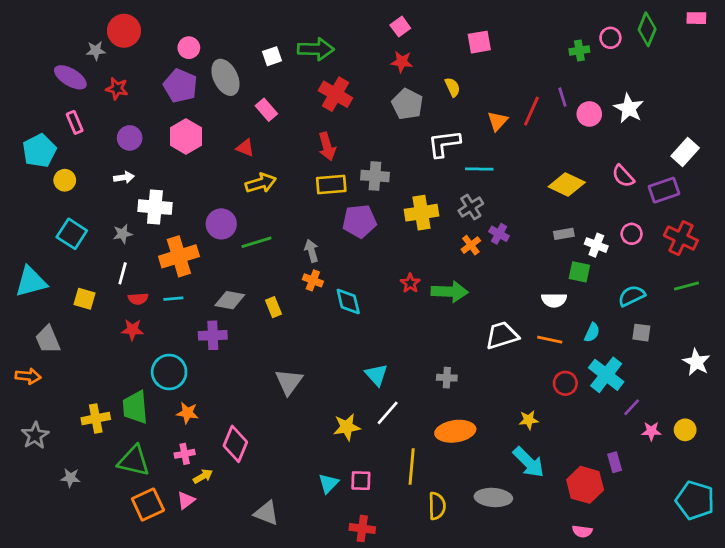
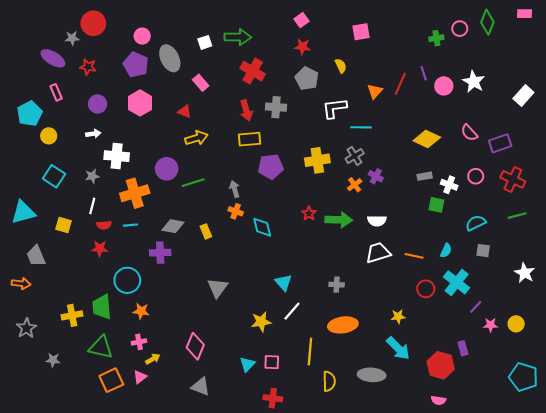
white rectangle: (685, 152) -> (523, 96), moved
gray cross: (375, 176) -> (276, 107), moved
white semicircle: (554, 300) -> (377, 221), moved
pink diamond: (235, 444) -> (195, 346), moved

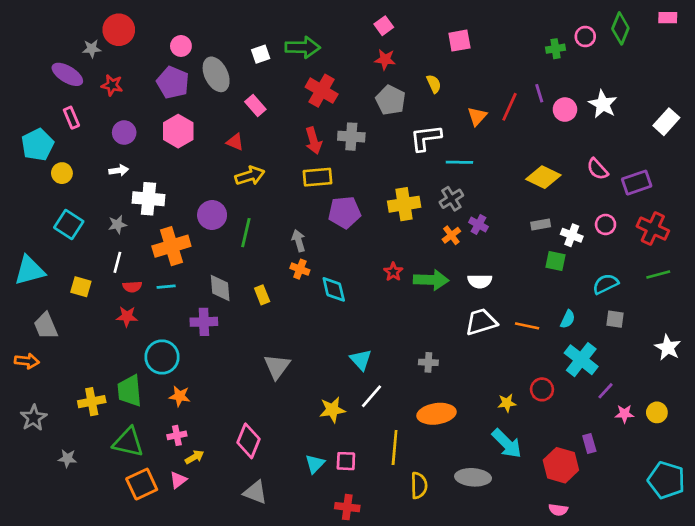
green line: (193, 183) -> (246, 233), turned -60
gray diamond: (173, 226) -> (220, 288), turned 75
red circle: (426, 289) -> (542, 389), moved

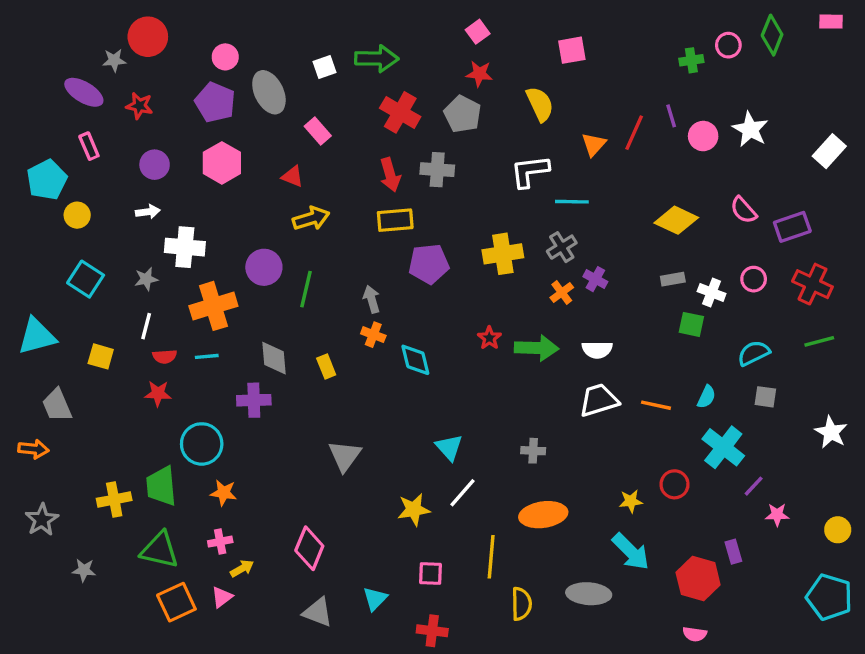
yellow semicircle: (434, 84) -> (540, 104), size x1.5
gray pentagon: (391, 100) -> (462, 114), moved
yellow circle: (657, 412) -> (838, 530), moved
cyan triangle: (315, 464) -> (375, 599), moved

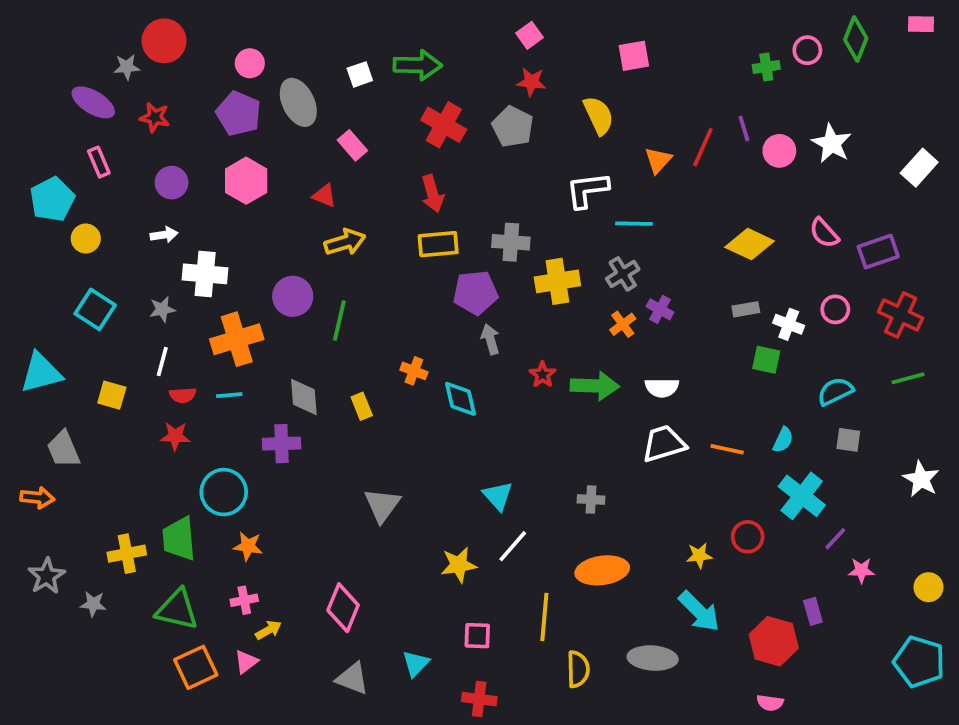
gray cross: (437, 170) -> (511, 242), moved
gray arrow: (372, 299) -> (490, 339), moved
gray star: (84, 570) -> (93, 604), moved

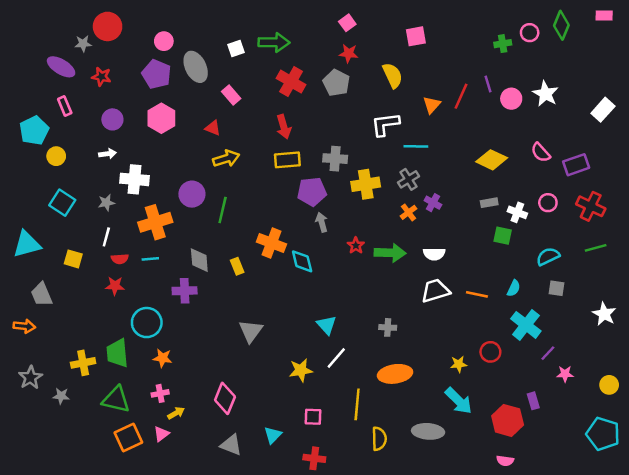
orange cross: (414, 371) -> (271, 243), size x1.6

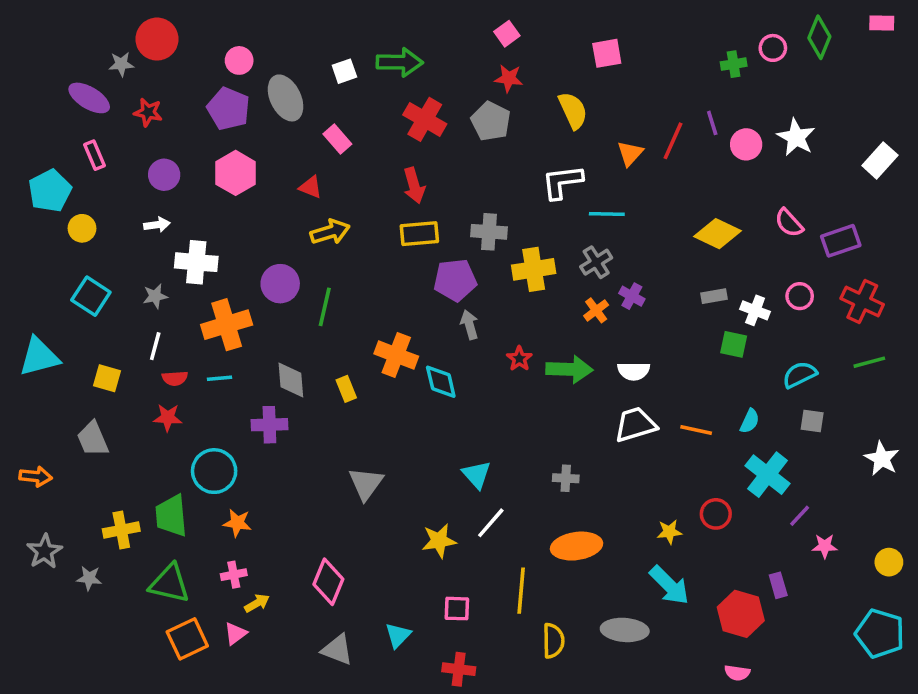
gray trapezoid: (41, 294) -> (93, 439), moved

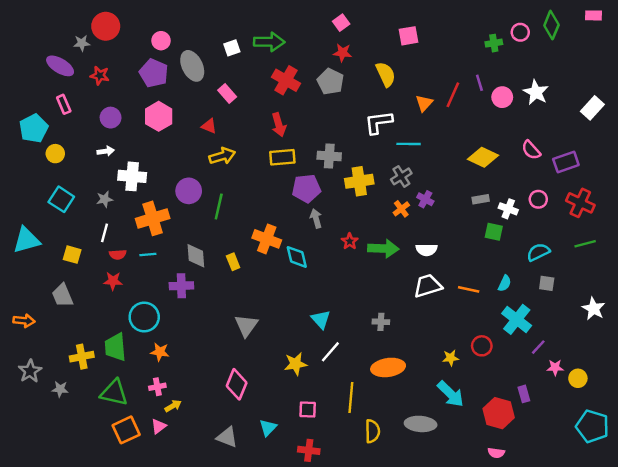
yellow circle: (889, 562) -> (578, 378), moved
pink diamond: (328, 582) -> (237, 384), moved

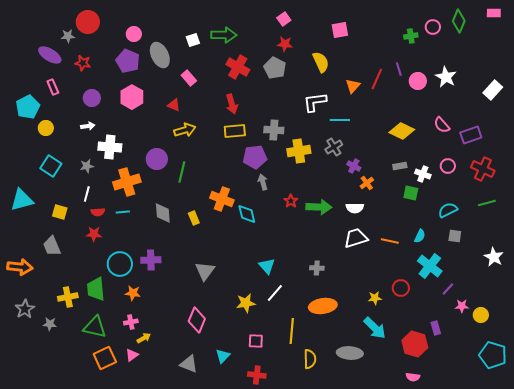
orange cross: (401, 209) -> (367, 183), moved
purple cross: (181, 286) -> (151, 260), moved
orange arrow: (24, 321) -> (20, 267), size x1.4

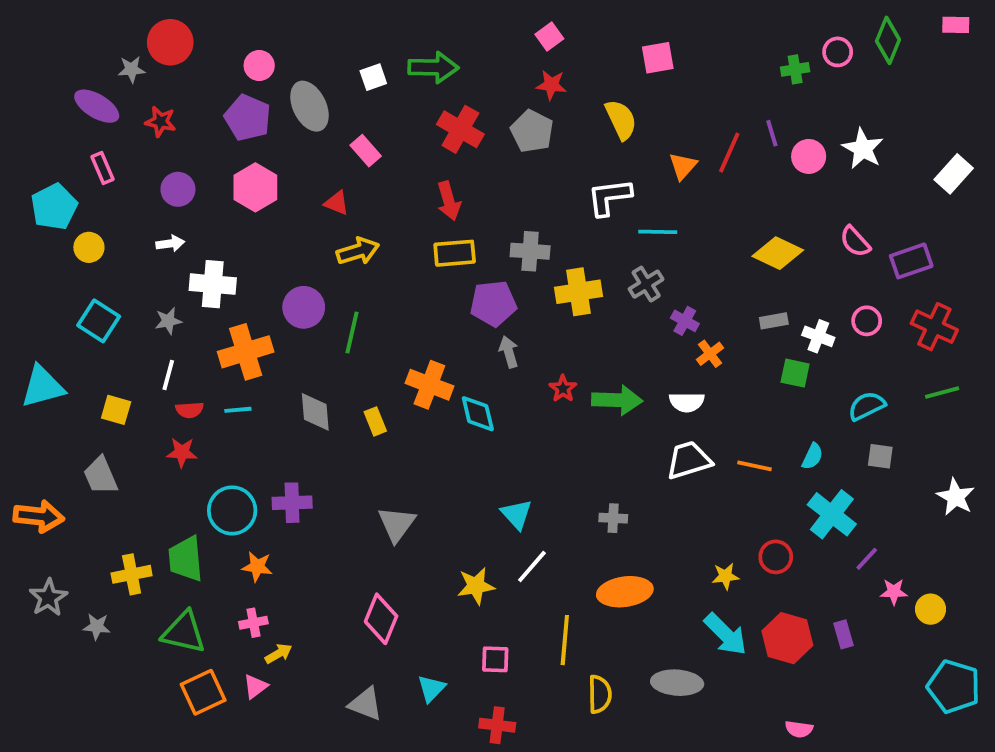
red hexagon: (415, 344) -> (787, 638), moved

